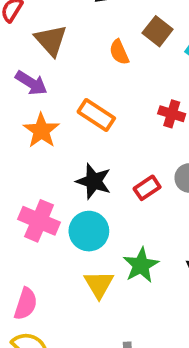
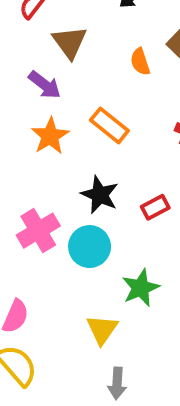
pink cross: (39, 221) -> (38, 231), turned 30
yellow triangle: (99, 284) -> (102, 329), moved

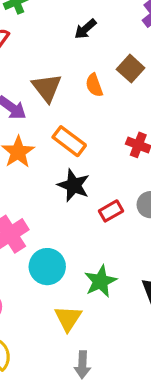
brown triangle: (70, 42) -> (47, 88), moved
black star: (100, 195) -> (74, 185), moved
cyan circle: (90, 247) -> (47, 267), moved

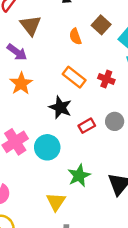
brown triangle: (47, 88) -> (31, 25), moved
orange rectangle: (69, 141) -> (74, 77), moved
cyan circle: (47, 267) -> (47, 147), moved

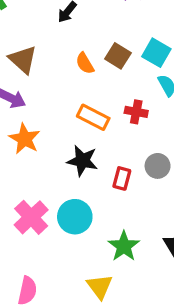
brown square: (101, 25) -> (118, 56), moved
red rectangle: (87, 126) -> (122, 178), turned -35

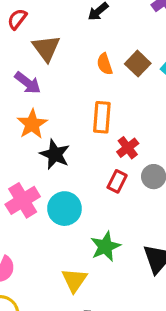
red cross: (136, 112) -> (128, 148), moved, turned 30
orange rectangle: (93, 117) -> (102, 117), turned 56
black star: (82, 161) -> (55, 154), moved

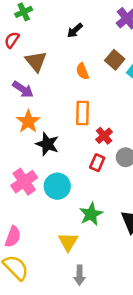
brown square: (138, 64) -> (115, 60), moved

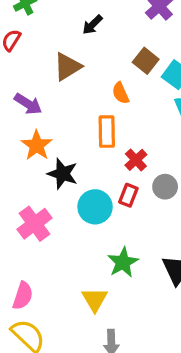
brown triangle: (36, 61) -> (67, 67), moved, turned 40
orange semicircle: (82, 71) -> (121, 93), moved
cyan circle: (57, 186) -> (95, 207), moved

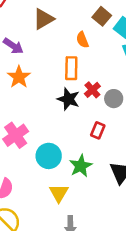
black star: (63, 174) -> (68, 99), moved
gray circle: (165, 187) -> (114, 99), moved
red rectangle: (128, 195) -> (98, 130), moved
cyan circle: (95, 207) -> (49, 156), moved

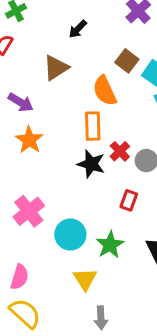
orange semicircle: (82, 40) -> (105, 91), size x1.5

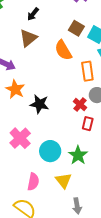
black arrow: (78, 29) -> (33, 14), moved
orange rectangle: (93, 126) -> (87, 71), moved
red cross: (120, 151) -> (80, 104), moved
black star: (91, 164) -> (40, 104), moved
pink semicircle: (19, 277) -> (33, 182), moved

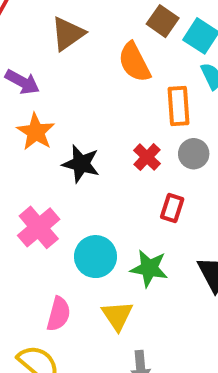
red cross: (80, 104) -> (147, 157), moved
green star: (78, 155) -> (149, 268), turned -30

